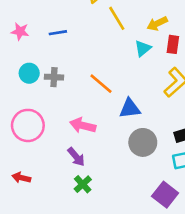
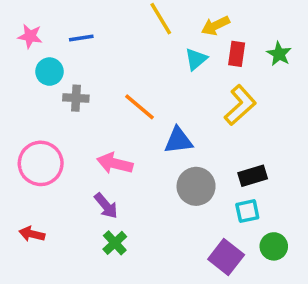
cyan circle: (29, 73) -> (49, 72), moved

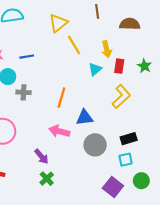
yellow arrow: (215, 26) -> (107, 49), turned -77
orange line: (140, 107) -> (61, 98), turned 66
pink arrow: (115, 163) -> (59, 131), moved

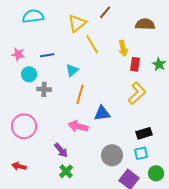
brown line: (97, 11) -> (105, 12), moved, turned 48
cyan triangle: (95, 69) -> (72, 70), moved
gray circle: (95, 145) -> (112, 155), moved

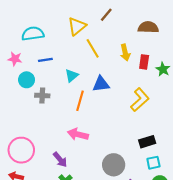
cyan semicircle: (33, 16) -> (33, 34), moved
red rectangle: (135, 64) -> (144, 62), moved
blue triangle: (102, 113) -> (101, 84), moved
pink circle: (24, 126) -> (21, 150), moved
cyan square: (141, 153) -> (153, 163), moved

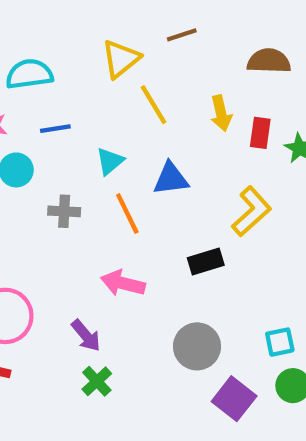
brown line: (106, 15) -> (182, 35), turned 32
gray cross: (42, 96) -> (64, 211), moved
orange line: (80, 101) -> (127, 214), turned -42
black rectangle: (147, 142) -> (206, 261), moved

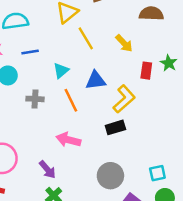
yellow arrow: (221, 113) -> (124, 43), turned -30
red rectangle: (260, 133) -> (146, 71), moved
yellow L-shape: (251, 211) -> (124, 99), moved

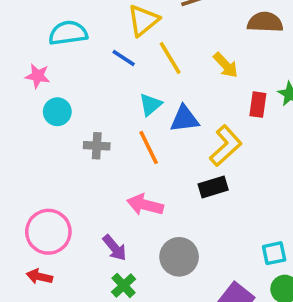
blue line: (30, 52) -> (124, 58), moved, turned 42
cyan triangle: (61, 71) -> (150, 105), moved
gray circle: (110, 176) -> (179, 257), moved

